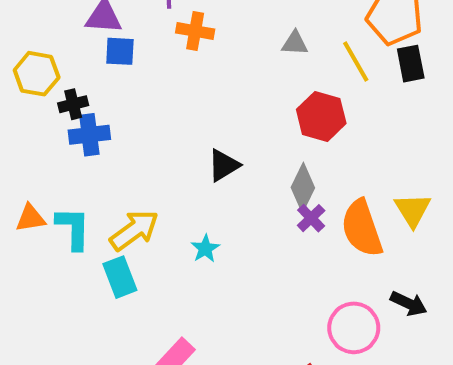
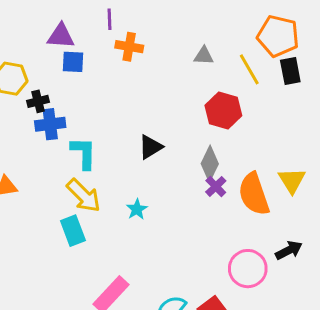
cyan L-shape: (73, 228) -> (84, 153), moved
yellow arrow: (134, 230) -> (84, 196), turned 81
black arrow: (409, 303) -> (289, 250), turned -52

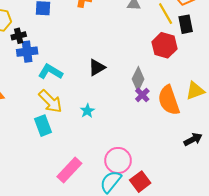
black rectangle: (290, 71) -> (186, 24), moved
red hexagon: (223, 111) -> (164, 45), moved
cyan L-shape: (84, 153) -> (50, 72), turned -60
yellow triangle: (292, 180) -> (195, 91), turned 42
pink circle: (248, 269) -> (118, 160), moved

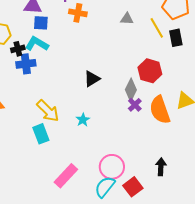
red hexagon: (164, 45) -> (150, 71), moved
cyan L-shape: (50, 72) -> (37, 44), moved
black arrow: (193, 139) -> (161, 167), moved, turned -60

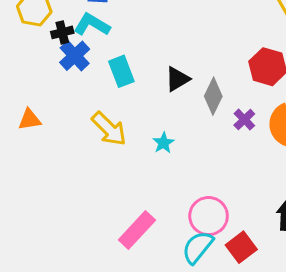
blue cross: (26, 64) -> (75, 56), turned -36
gray diamond: (131, 90) -> (213, 96), moved
cyan rectangle: (41, 134) -> (121, 71), moved

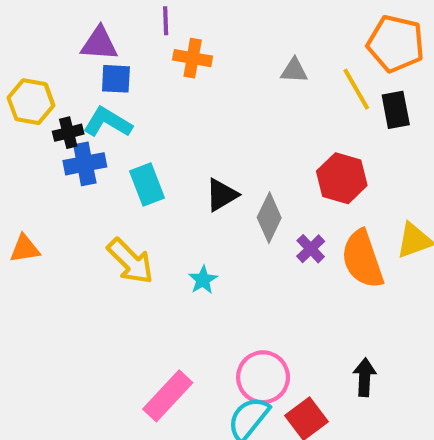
blue cross: (75, 56) -> (85, 164), turned 32

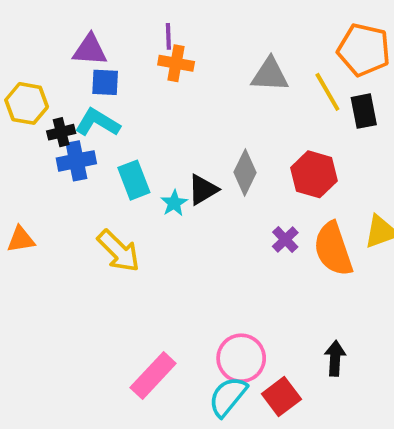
purple line: (166, 21) -> (168, 36), moved
gray triangle: (294, 71) -> (270, 75), size x1.5
gray diamond: (269, 218) -> (245, 172), moved
cyan star: (203, 280) -> (174, 203), moved

